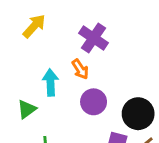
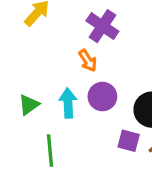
cyan arrow: (50, 83) -> (68, 103), moved

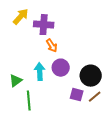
purple cross: (102, 26) -> (44, 25), moved, turned -30
green triangle: (29, 105) -> (16, 81), moved

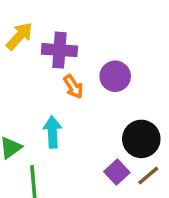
purple circle: (61, 68) -> (115, 76), moved
purple square: (77, 95) -> (117, 172), turned 32

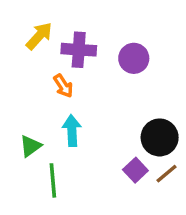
purple circle: (115, 76) -> (134, 58), moved
orange arrow: (73, 87) -> (63, 86), moved

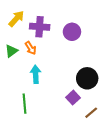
green triangle: (31, 146) -> (11, 51), moved
brown line: (166, 174) -> (91, 113), moved

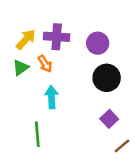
yellow arrow: (16, 19) -> (26, 39), moved
black circle: (87, 78) -> (107, 78), moved
purple square: (73, 98) -> (109, 119), moved

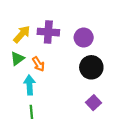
orange arrow: (45, 64) -> (38, 64), moved
cyan arrow: (51, 97) -> (30, 85), moved

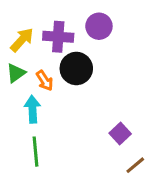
purple circle: (84, 38) -> (99, 26), moved
black circle: (91, 67) -> (76, 68), moved

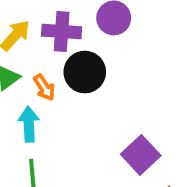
purple square: (120, 133) -> (141, 155), size x1.4

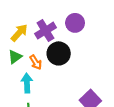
purple cross: (62, 31) -> (46, 31), turned -35

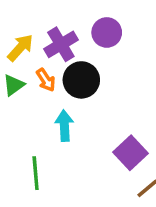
orange arrow: (36, 62) -> (46, 80), moved
cyan arrow: (27, 83) -> (64, 126), moved

